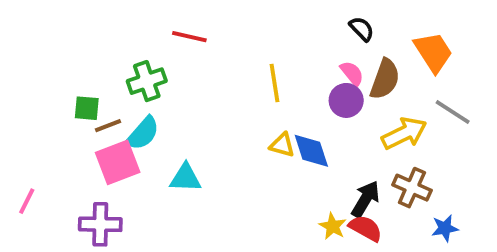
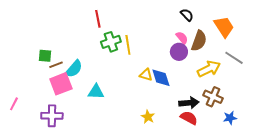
red line: (189, 37) -> (98, 19), turned 66
green cross: (147, 81) -> (111, 42), moved
yellow line: (275, 83) -> (128, 45), moved
black arrow: (366, 199) -> (189, 103), turned 54
yellow star: (333, 226) -> (148, 117), moved

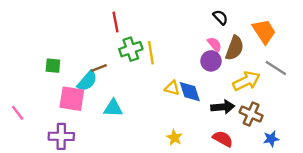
brown line: (56, 65) -> (99, 68), moved
pink square: (61, 84) -> (72, 99), turned 30
black arrow: (189, 103) -> (223, 107), moved
pink line: (14, 104) -> (18, 113), moved, turned -64

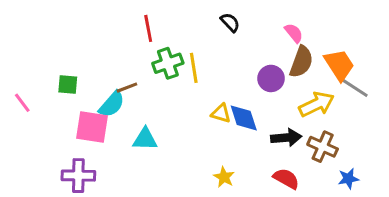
black semicircle: (220, 17) -> (230, 22), moved
orange trapezoid: (264, 31) -> (339, 65), moved
pink semicircle: (215, 44) -> (294, 33), moved
pink line: (18, 113) -> (22, 103), moved

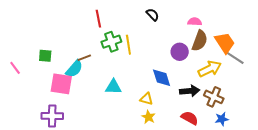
pink semicircle: (294, 33) -> (195, 22), turned -48
yellow triangle: (221, 113) -> (146, 99), moved
cyan triangle: (145, 139) -> (113, 87), moved
blue star: (348, 179) -> (222, 119), moved

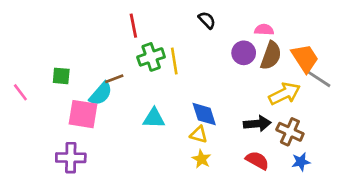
purple circle: (180, 52) -> (244, 53), moved
blue diamond: (162, 78) -> (204, 114), moved

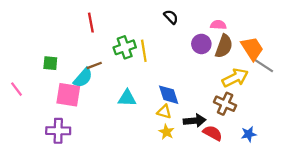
red line: (133, 26) -> (91, 23), moved
pink line: (20, 92) -> (16, 89), moved
black arrow: (257, 124) -> (195, 121), moved
brown cross: (290, 132) -> (225, 104), moved

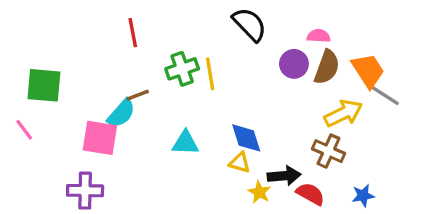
black semicircle: (171, 17) -> (250, 24), size x1.6
green square: (50, 63) -> (44, 85), moved, size x1.6
yellow star: (166, 132) -> (259, 192), moved

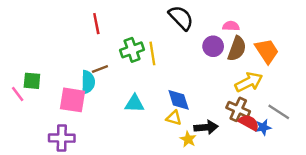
green square: (44, 85) -> (32, 81), moved, size x0.7
gray line: (384, 95) -> (279, 112), moved
cyan semicircle: (121, 113) -> (88, 82), turned -40
red semicircle: (310, 194) -> (249, 123), moved
blue star: (363, 195) -> (263, 127), moved

